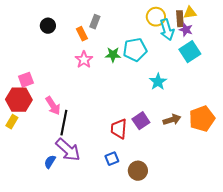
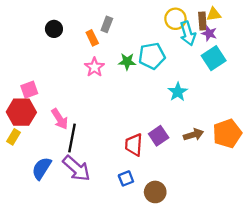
blue semicircle: (50, 162) -> (42, 168), moved, size x1.5

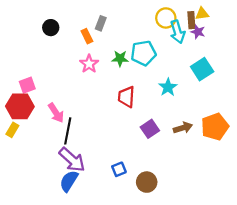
cyan square: (214, 58) -> (202, 69), moved
red trapezoid: (134, 145) -> (126, 97), moved
blue semicircle: (42, 168) -> (69, 181), moved

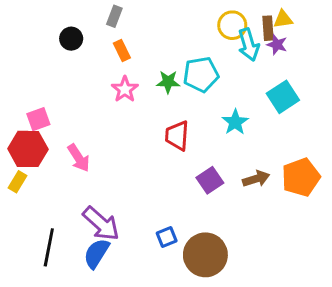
gray rectangle: (101, 23) -> (114, 16), moved
black line: (68, 131) -> (49, 247), moved
brown circle: (147, 182) -> (205, 255), size x1.5

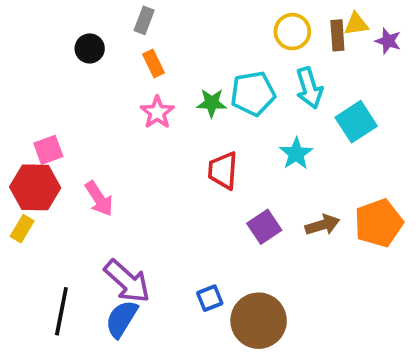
cyan arrow: (249, 45) -> (309, 88), moved
purple star: (277, 45) -> (388, 41), moved

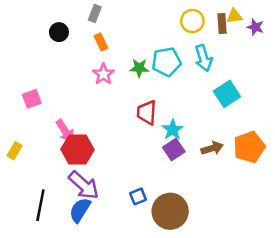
cyan square: (356, 122) -> (227, 94), moved
cyan star: (296, 154) -> (173, 130), moved
red hexagon: (35, 187) -> (77, 149), moved

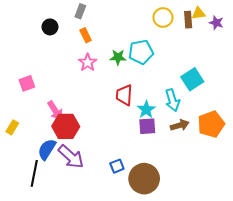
cyan arrow: (203, 58) -> (172, 100), moved
purple square: (174, 149) -> (147, 126), turned 30
blue semicircle: (80, 210) -> (47, 149), moved

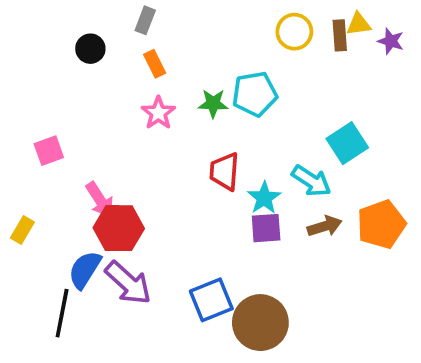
cyan arrow: (172, 100) -> (311, 181), turned -40
blue square: (117, 166) -> (211, 300), size x1.6

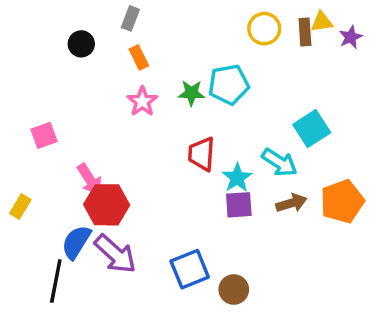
purple star: (391, 41) -> (351, 37), turned 30
brown circle: (260, 323) -> (234, 289), size x0.6

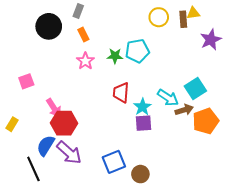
purple star: (351, 37) -> (211, 40), moved, size x1.5
black circle: (81, 44) -> (49, 26), size x1.6
cyan square: (312, 129) -> (195, 88), moved
brown arrow: (291, 203) -> (184, 110), moved
black line: (56, 281) -> (33, 169), turned -35

